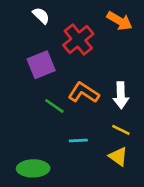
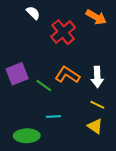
purple square: (41, 65) -> (17, 74), moved
cyan line: (78, 141) -> (53, 117), moved

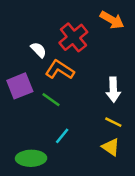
white semicircle: (33, 13) -> (39, 50), moved
orange L-shape: (67, 75) -> (60, 70), moved
cyan line: (53, 117) -> (62, 136), turned -48

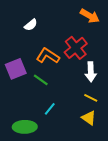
red cross: (73, 37) -> (76, 48), moved
white semicircle: (39, 50) -> (31, 25), moved, turned 96

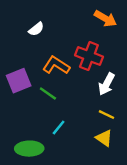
red cross: (76, 48) -> (89, 56), turned -30
white arrow: (91, 72) -> (107, 84), turned 30

